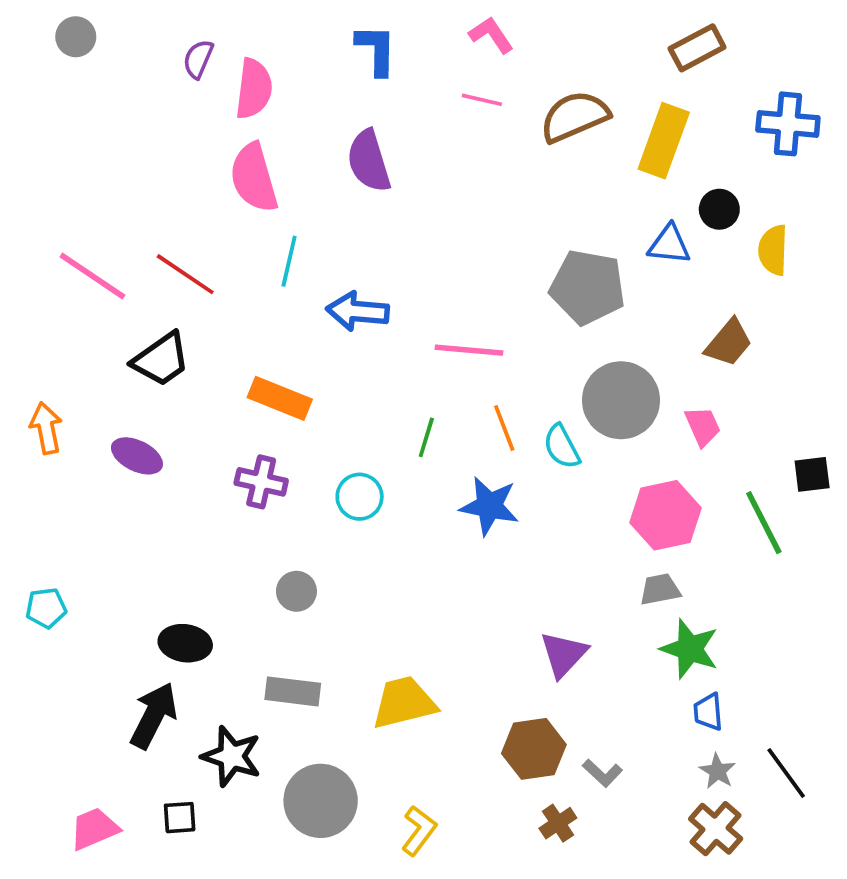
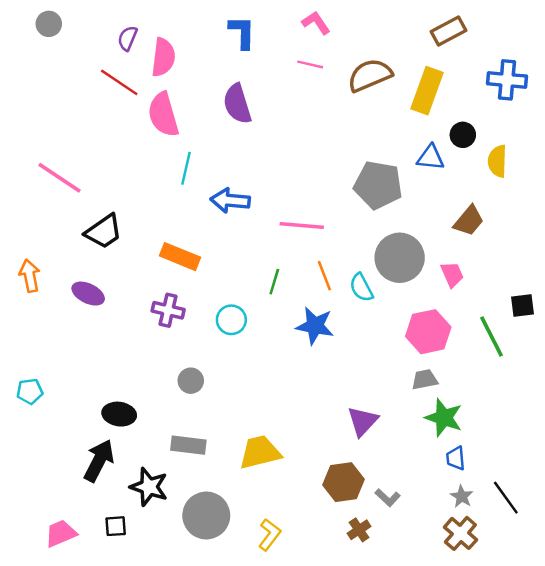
red line: (185, 274) -> (119, 82), moved

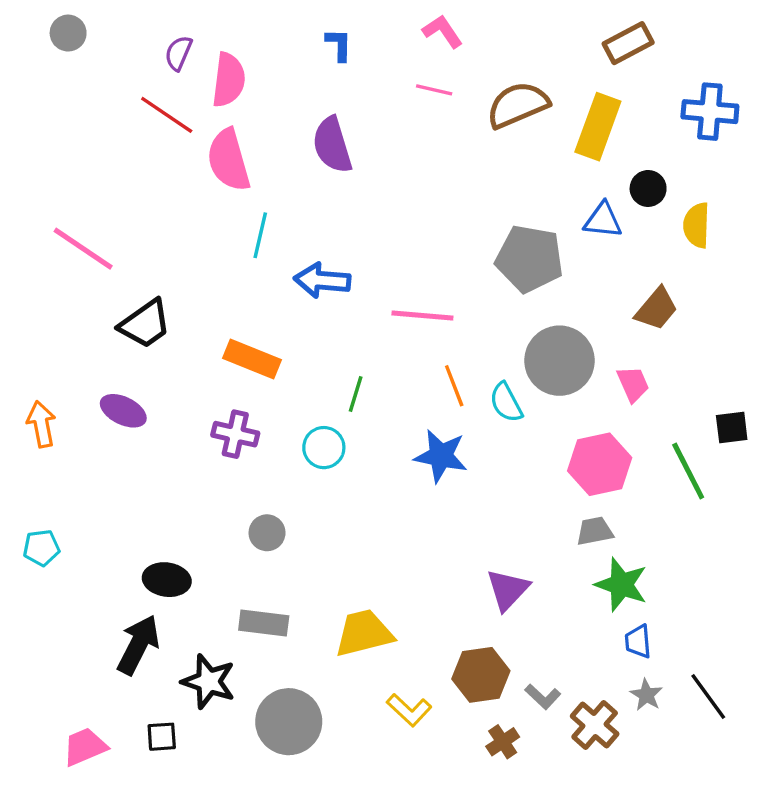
blue L-shape: (242, 32) -> (339, 45), size x0.7
orange arrow: (30, 276) -> (41, 424), moved
green line: (274, 282) -> (356, 394), moved
brown cross: (460, 533) -> (595, 725), moved
yellow L-shape: (270, 535) -> (409, 710), moved, turned 96

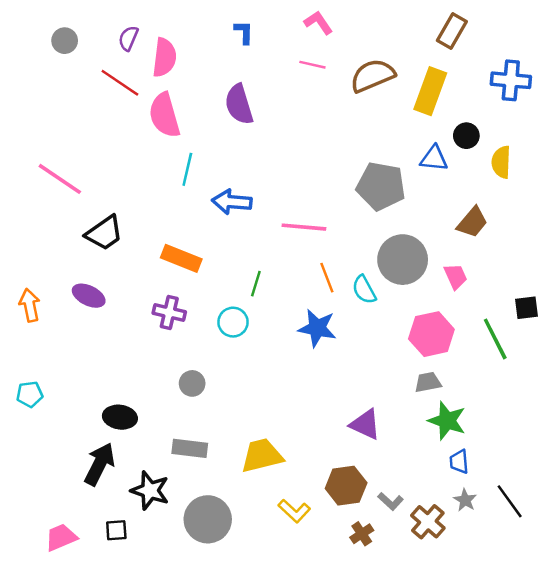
gray circle: (68, 33) -> (65, 41), moved
brown rectangle: (628, 43) -> (452, 31), turned -32
purple triangle: (508, 590) -> (365, 424), turned -48

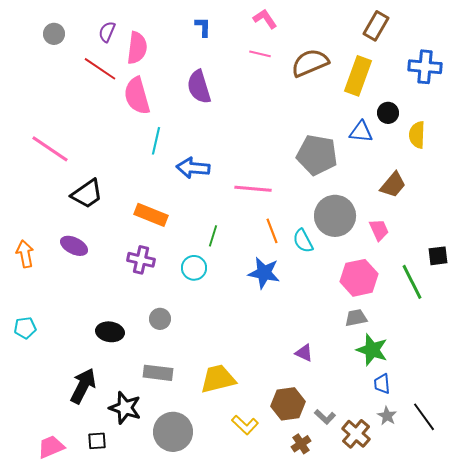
black ellipse: (120, 417) -> (110, 332), moved
purple triangle: (365, 424) -> (304, 353), size x0.7

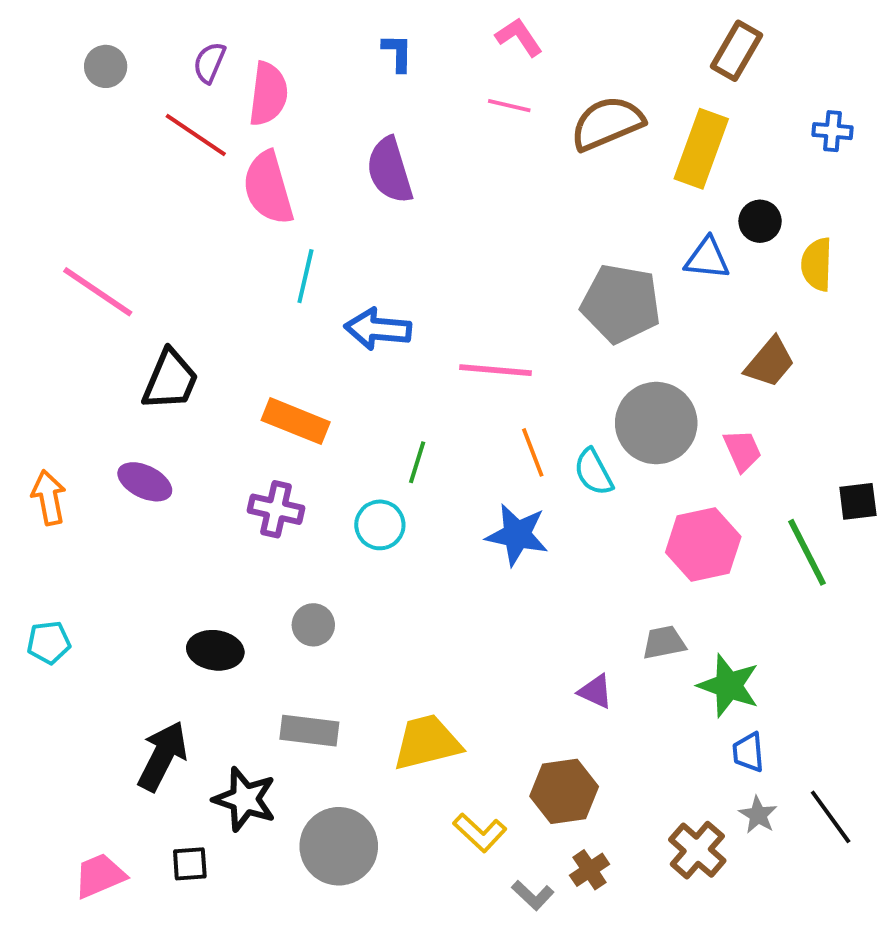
blue cross: (425, 67) -> (833, 131), size x0.6
black trapezoid: (87, 194) -> (170, 380), turned -32
gray trapezoid: (356, 318) -> (664, 642), moved
gray L-shape: (325, 417) -> (533, 895), moved

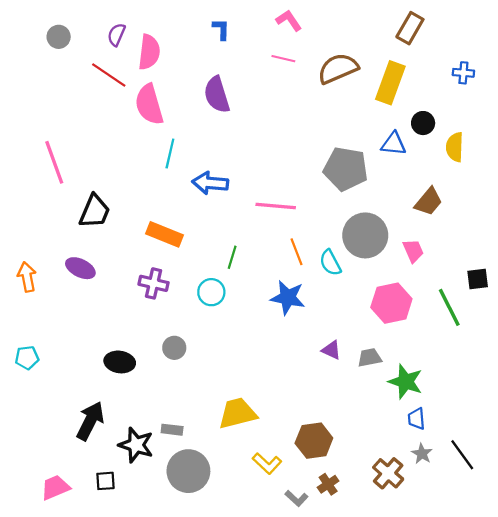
pink line: (98, 292) -> (54, 162), turned 36
purple triangle: (595, 691) -> (331, 350), moved
gray rectangle: (309, 731) -> (172, 430), moved, size x0.7

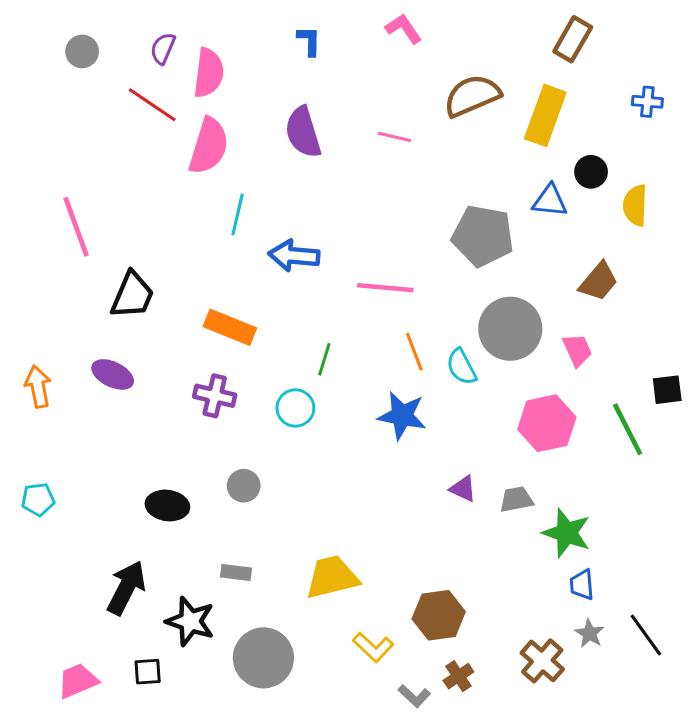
pink line: (283, 59) -> (394, 137), moved
pink semicircle: (149, 104) -> (209, 146), turned -147
gray rectangle: (172, 430) -> (236, 573), moved

